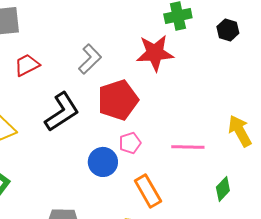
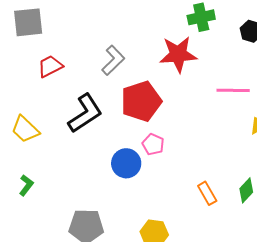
pink pentagon: (130, 143) -> (153, 144), turned -30
pink line: (188, 147) -> (233, 90), moved
orange rectangle: (148, 191) -> (207, 193), moved, size x0.7

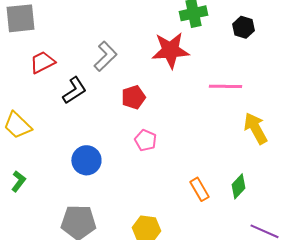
red pentagon: (141, 101) -> (133, 97), size x0.6
black L-shape: (85, 113) -> (74, 90), moved, size x0.7
blue circle: (126, 163) -> (86, 160), moved

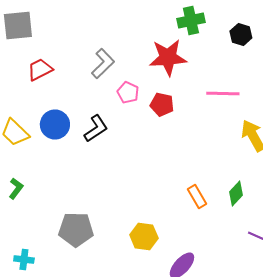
black L-shape: (74, 90) -> (96, 128), moved
red pentagon: (133, 97) -> (162, 104), moved, turned 30
pink pentagon: (145, 140) -> (128, 92), moved
blue circle: (86, 160) -> (55, 124), moved

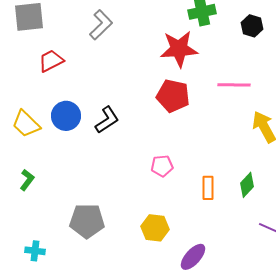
gray L-shape: (103, 64) -> (101, 25), moved
pink pentagon: (128, 92) -> (162, 166), moved, turned -30
red pentagon: (162, 104) -> (173, 96), size x1.4
orange rectangle: (197, 196) -> (208, 188), turned 30

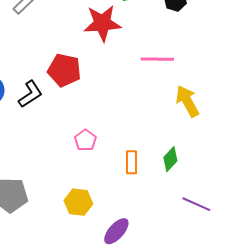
red pentagon: (173, 96) -> (64, 70), moved
pink pentagon: (162, 166) -> (85, 140), turned -30

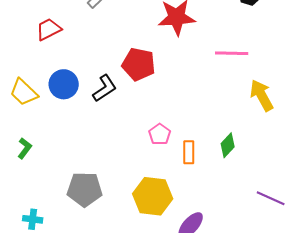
green diamond: (170, 159) -> (228, 145), moved
orange rectangle: (131, 162) -> (189, 152), moved
yellow hexagon: (78, 202) -> (153, 196), size x1.4

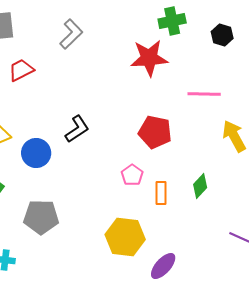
red pentagon: (139, 64) -> (155, 132), moved
blue circle: (64, 84) -> (36, 153), moved
gray pentagon: (85, 189) -> (41, 217), moved

